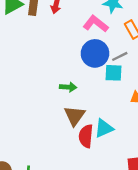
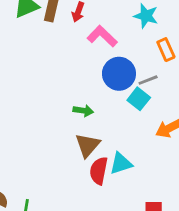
pink L-shape: (96, 24) -> (102, 36), moved
cyan square: (113, 73) -> (139, 99), turned 30

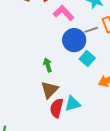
gray line: (148, 80) -> (91, 30), moved
green arrow: (83, 111) -> (48, 65), turned -120

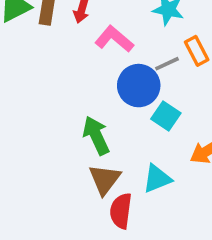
green arrow: (48, 65) -> (96, 136), size x1.5
cyan triangle: (73, 104) -> (157, 179), moved

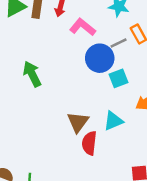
cyan square: (166, 116) -> (119, 78), turned 36
green arrow: (96, 136) -> (32, 74), moved

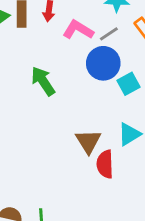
gray line: (119, 43) -> (109, 34), moved
green arrow: (32, 74) -> (43, 81), moved

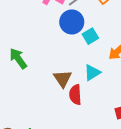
green arrow: (43, 81) -> (18, 58), moved

